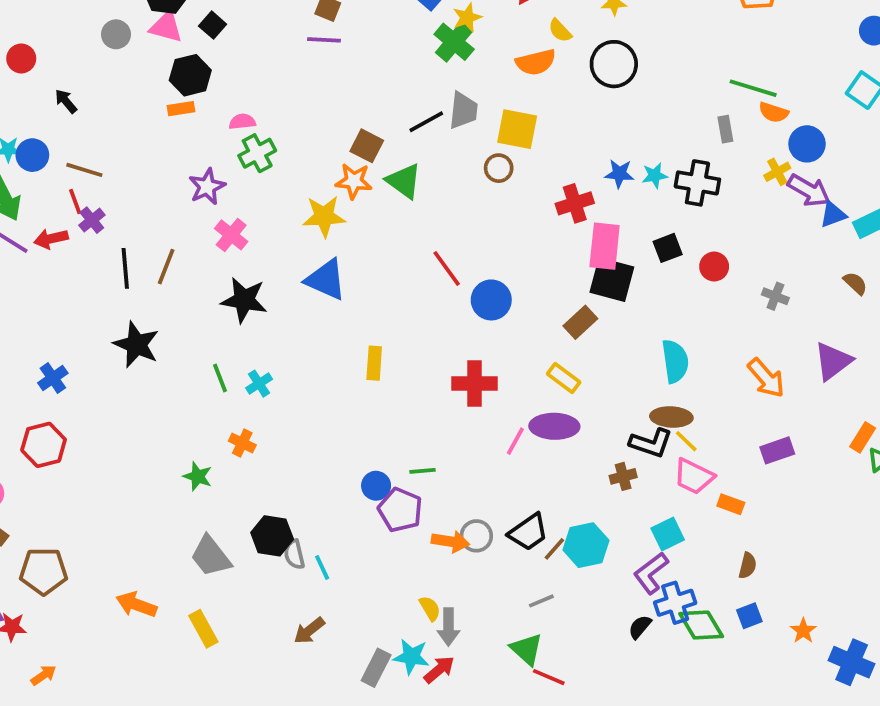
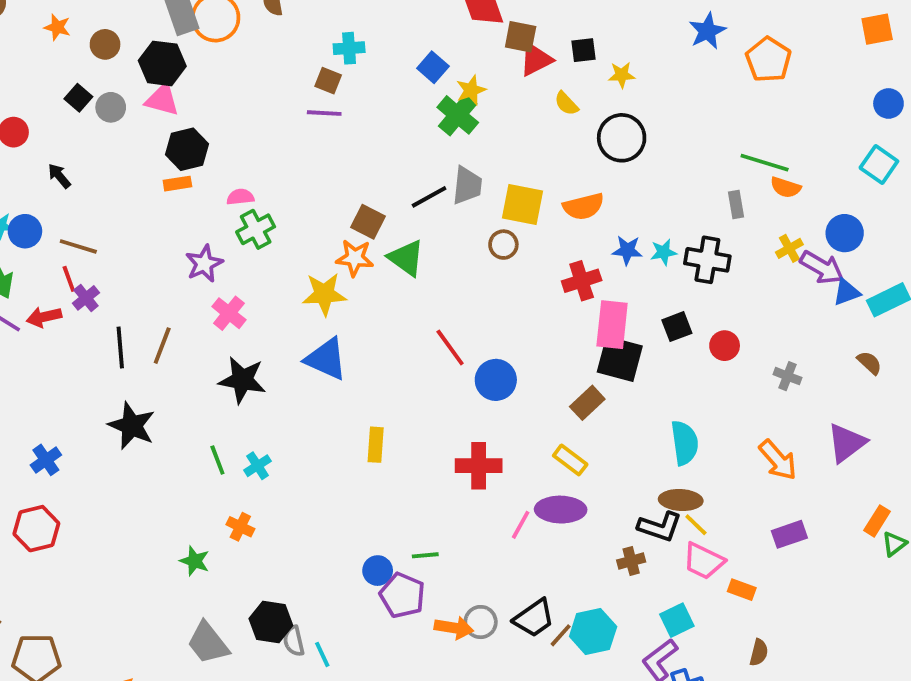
black square: (213, 25) -> (78, 98), moved
orange semicircle: (536, 62) -> (583, 206), moved
blue circle: (807, 144) -> (845, 233), moved

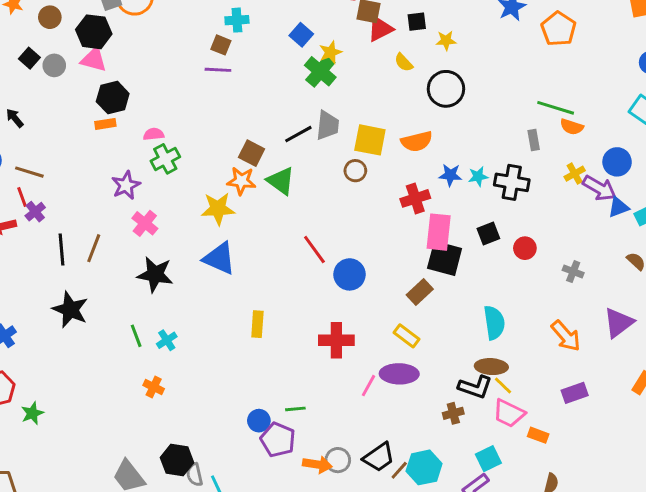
green star: (195, 561) -> (32, 413), moved, turned 30

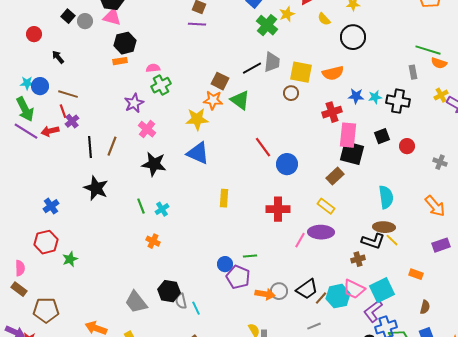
yellow star: (330, 52) -> (287, 14), moved
pink trapezoid: (509, 413) -> (354, 289), moved
cyan square: (488, 459) -> (382, 290), size x1.4

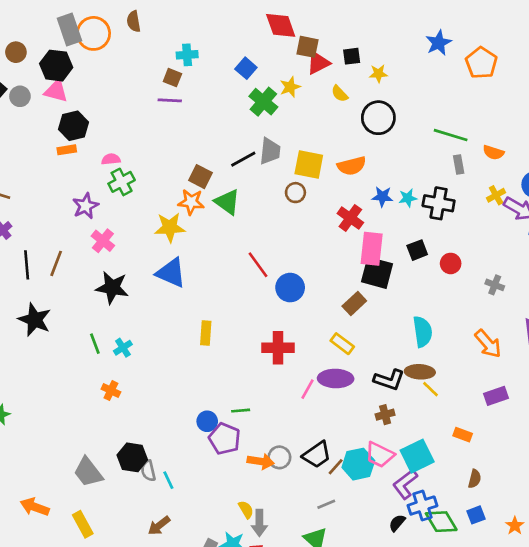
green line: (428, 50) -> (451, 135), moved
red cross: (332, 112) -> (350, 218), turned -36
black L-shape: (373, 241) -> (389, 380), moved

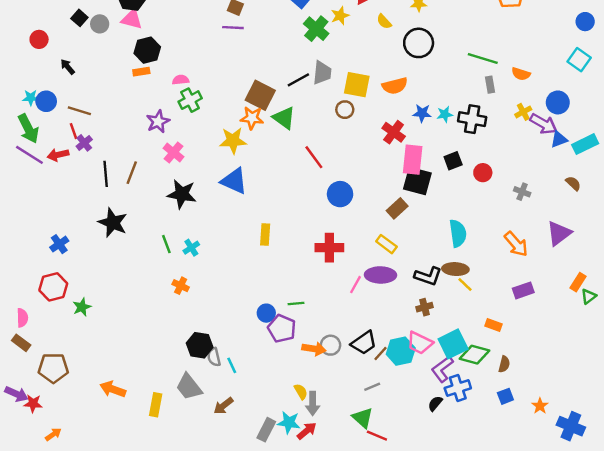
brown square: (200, 177) -> (260, 95), size x1.4
red line: (258, 265) -> (314, 157), moved
gray trapezoid: (88, 472) -> (189, 387), moved
green diamond: (441, 522) -> (474, 355), moved, turned -44
yellow rectangle: (83, 524) -> (156, 405), turned 40

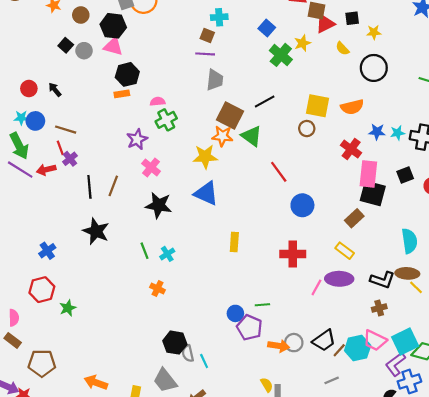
red circle: (39, 39) -> (29, 89), moved
gray trapezoid: (322, 73) -> (215, 80), moved

